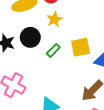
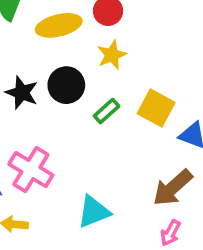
yellow square: (81, 47) -> (156, 108), turned 36

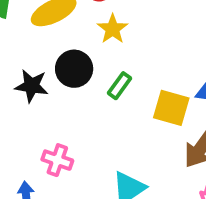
yellow square: (156, 108) -> (171, 108), moved
pink cross: (31, 170) -> (57, 160), size x0.7

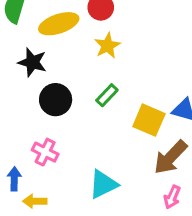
black circle: (74, 69) -> (56, 100), moved
black star: (32, 86) -> (32, 62), moved

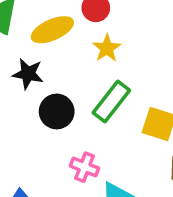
green rectangle: (107, 95) -> (111, 101), size x1.6
pink cross: (45, 152) -> (85, 167), moved

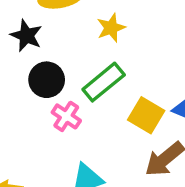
pink cross: (85, 167) -> (66, 116), moved

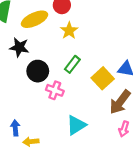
green rectangle: (104, 82) -> (72, 64), size x0.7
yellow square: (146, 115) -> (103, 78), turned 30

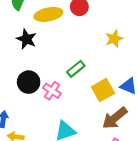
yellow star: (69, 31) -> (114, 39), moved
black circle: (38, 71) -> (29, 82), moved

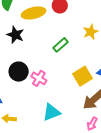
green rectangle: (76, 69) -> (60, 45), moved

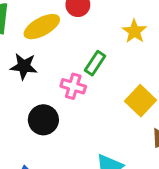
pink cross: (39, 78) -> (73, 86), moved

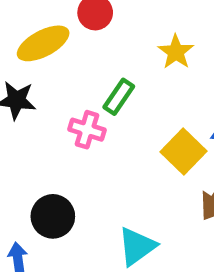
black circle: (43, 120) -> (53, 216), moved

